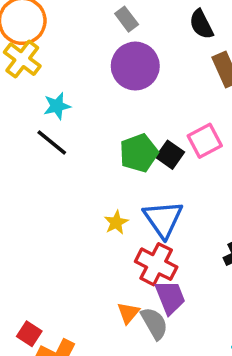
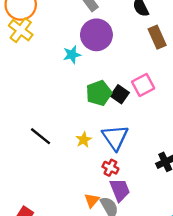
cyan star: (57, 106) -> (72, 55), moved
black line: (52, 143) -> (41, 136), moved
red cross: (156, 264) -> (110, 168), size x0.6

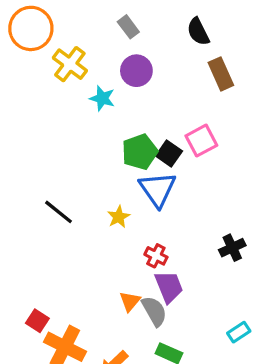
yellow cross: (21, 30) -> (70, 64), moved
purple circle: (96, 35) -> (136, 71), size x0.7
cyan star: (72, 55) -> (102, 98), turned 30
blue triangle: (115, 137) -> (158, 189), moved

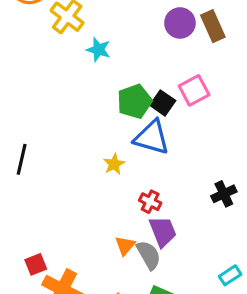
purple circle: (136, 71) -> (180, 23), moved
blue triangle: (158, 189) -> (152, 137), turned -39
black line: (58, 212) -> (22, 159), moved, turned 64
red square: (37, 321) -> (36, 264), turned 35

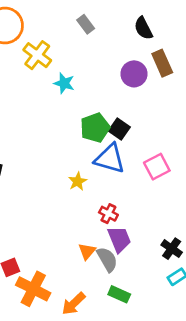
purple circle: (180, 23) -> (134, 74), moved
pink square: (194, 90) -> (157, 167), moved
black cross: (224, 194) -> (172, 249), moved, turned -30

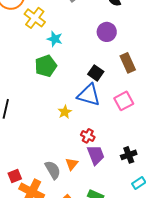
brown rectangle: (162, 63) -> (128, 63), moved
green pentagon: (95, 128) -> (46, 66), moved
black cross: (172, 249) -> (129, 155), moved, turned 35
gray semicircle: (107, 259) -> (53, 170), moved

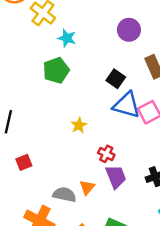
blue triangle: (89, 95) -> (127, 105), moved
gray semicircle: (53, 170) -> (64, 195), turned -48
red square: (15, 176) -> (24, 162), moved

